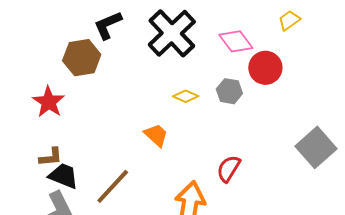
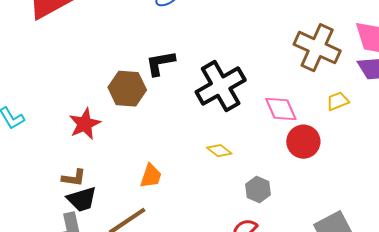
gray hexagon: (229, 91) -> (258, 190), moved
orange trapezoid: (156, 135) -> (151, 176), moved, turned 52
black trapezoid: (64, 176) -> (82, 199), turned 128

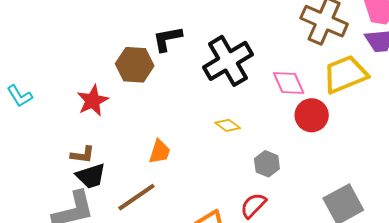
yellow trapezoid: (338, 101) -> (345, 74), size x2.0

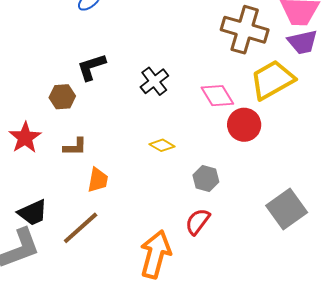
black cross: (228, 61) -> (154, 81), size x0.6
brown hexagon: (135, 65) -> (62, 97), size x0.7
brown L-shape: (83, 155) -> (75, 147), moved

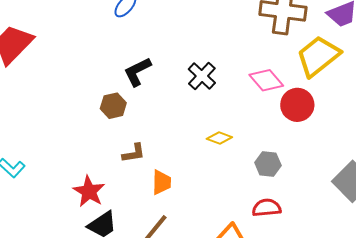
red star: (25, 138) -> (89, 191), moved
red semicircle: (198, 221) -> (267, 208), turned 56

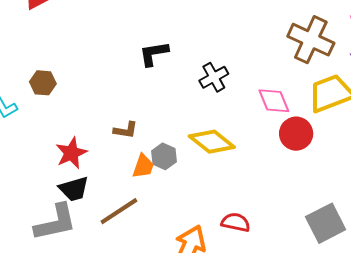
brown hexagon: (113, 106) -> (43, 83), moved
yellow diamond: (219, 138) -> (212, 142), size x1.8
gray hexagon: (268, 164) -> (164, 156), moved

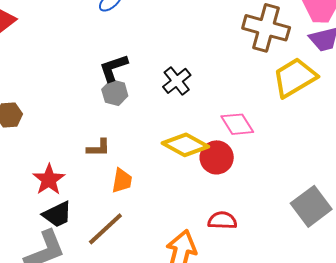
pink diamond: (274, 101) -> (237, 124), moved
red circle: (296, 134) -> (217, 157), moved
gray hexagon: (164, 156) -> (115, 93), moved

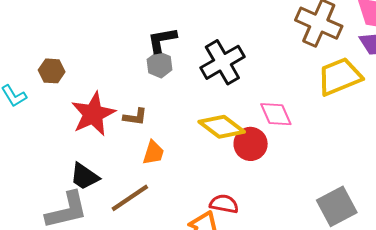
black cross: (177, 81) -> (222, 62), size x1.5
red star: (49, 180) -> (93, 114), moved, size x1.4
black trapezoid: (57, 214) -> (84, 176), turned 52
red semicircle: (222, 220) -> (224, 204), moved

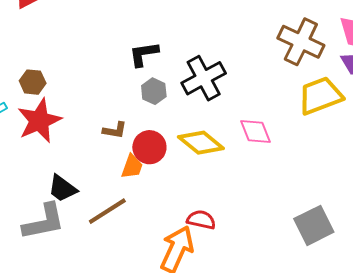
gray hexagon: (160, 65) -> (154, 91), moved
red star: (93, 114) -> (39, 121), moved
red circle: (251, 144) -> (149, 147), moved

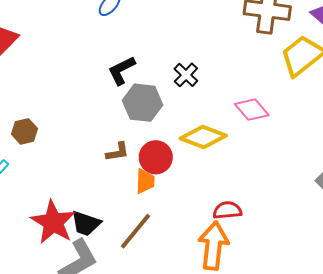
black cross: (204, 78) -> (186, 75), size x0.6
gray hexagon: (154, 91) -> (143, 103), size x1.5
red star: (39, 121) -> (53, 222), moved

